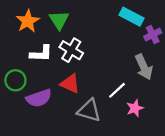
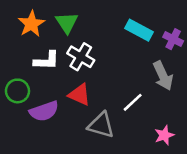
cyan rectangle: (132, 17) -> (139, 30), moved
purple cross: (153, 35) -> (173, 39), turned -36
pink star: (135, 108) -> (164, 135), moved

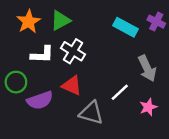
green triangle: (67, 23) -> (60, 20), turned 35
purple cross: (173, 39) -> (156, 22), moved
pink star: (164, 135) -> (148, 107), moved

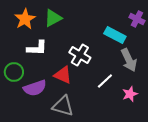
cyan rectangle: (125, 27) -> (115, 35), moved
white cross: (73, 51) -> (80, 55), moved
gray triangle: (91, 113) -> (63, 106), moved

